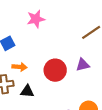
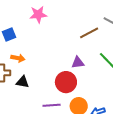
red circle: (55, 70) -> (66, 82), moved

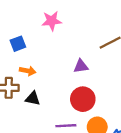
purple triangle: (78, 63) -> (81, 66), moved

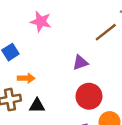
pink star: (52, 21) -> (41, 22), turned 30

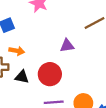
red circle: (89, 96) -> (50, 74), moved

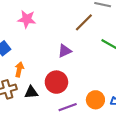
orange arrow: (17, 51) -> (19, 69), turned -72

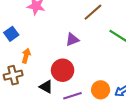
black triangle: (31, 92) -> (46, 87), moved, turned 32

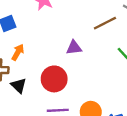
black triangle: (46, 87) -> (19, 86), moved

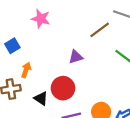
black triangle: (19, 86) -> (41, 98), moved

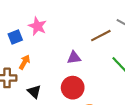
pink star: (41, 19) -> (37, 26), moved
red circle: (63, 88) -> (73, 88), moved

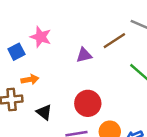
purple triangle: (74, 58) -> (84, 55), moved
orange arrow: (25, 62) -> (30, 79), turned 56

